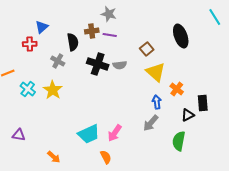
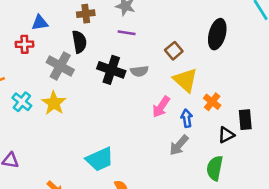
blue triangle: (42, 27) -> (40, 23), turned 32
brown cross: (92, 31) -> (86, 14), moved
black ellipse: (181, 36) -> (217, 34), turned 35
gray cross: (58, 61) -> (60, 66), size x1.5
pink arrow: (115, 133) -> (161, 107), moved

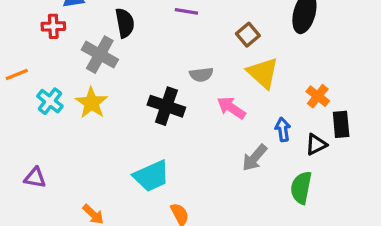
black cross: (111, 70) -> (166, 106), moved
gray semicircle: (139, 71) -> (201, 75), moved
orange cross: (212, 102) -> (318, 96), moved
pink arrow: (161, 107) -> (231, 108), turned 90
blue arrow: (187, 118) -> (283, 129), moved

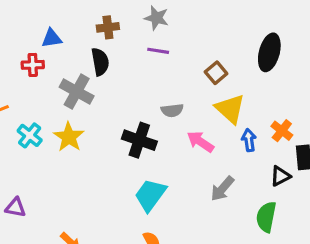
blue arrow: (283, 129) -> (249, 140), moved
cyan trapezoid: (151, 176) -> (150, 195), moved, turned 150

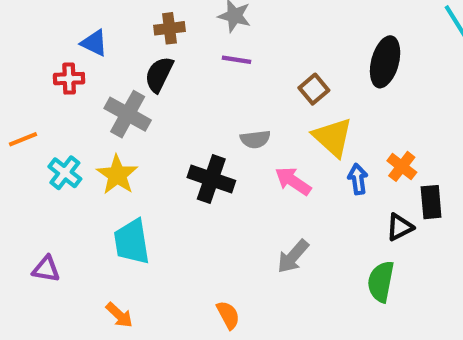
blue triangle: (52, 38) -> (94, 43), turned 35
black semicircle: (100, 62) -> (159, 74), turned -144
gray arrow: (222, 189) -> (293, 256), moved
cyan trapezoid: (150, 195) -> (132, 242), moved, turned -45

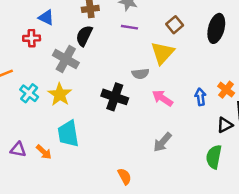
brown square: (314, 89) -> (175, 25), moved
yellow triangle: (333, 137) -> (162, 53), moved, turned 30
orange arrow: (119, 315) -> (44, 152), moved

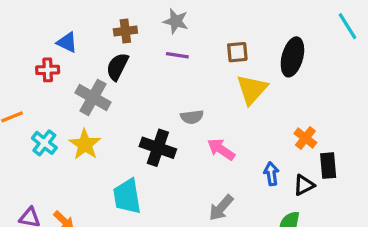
brown square: (175, 25) -> (237, 52), turned 35
yellow triangle: (162, 53) -> (252, 89), moved
blue arrow: (200, 97) -> (271, 174), moved
cyan trapezoid: (68, 134) -> (127, 196), moved

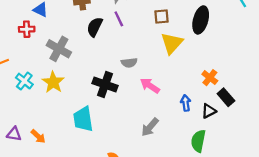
purple line: (177, 55) -> (119, 19), turned 56
black semicircle: (117, 67) -> (95, 27), moved
black rectangle: (328, 166) -> (226, 97), turned -36

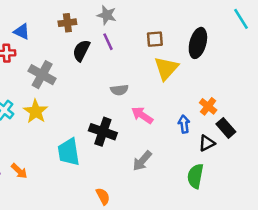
black cross: (105, 85) -> (103, 132), moved
blue arrow: (186, 103) -> (184, 124), moved

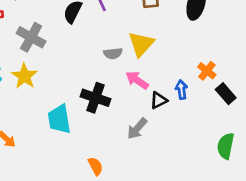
yellow triangle: (166, 68) -> (141, 44), moved
black triangle: (207, 143) -> (159, 100), moved
green semicircle: (195, 176) -> (226, 146), moved

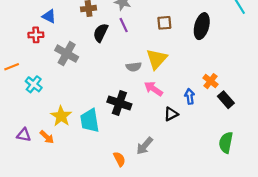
yellow star: (24, 76) -> (61, 116), moved
black triangle: (159, 100) -> (171, 114), moved
gray arrow: (137, 129) -> (145, 146), moved

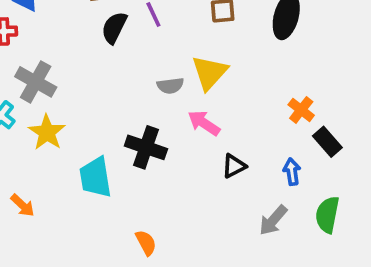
gray cross: (67, 54) -> (36, 82), moved
blue arrow: (190, 96) -> (292, 172), moved
yellow star: (61, 116) -> (47, 132), moved
gray arrow: (145, 146) -> (273, 220), moved

